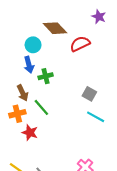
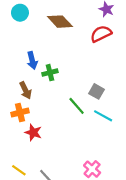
red semicircle: (80, 44) -> (101, 34), moved
cyan circle: (33, 45) -> (20, 13), moved
green line: (41, 107) -> (77, 106), moved

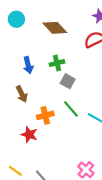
green cross: (50, 73) -> (57, 63), moved
gray square: (97, 91) -> (68, 81), moved
orange cross: (20, 113) -> (45, 115), moved

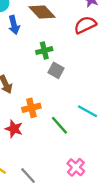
blue arrow: (28, 65) -> (14, 25), moved
green line: (71, 109) -> (59, 125), moved

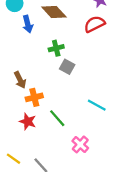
orange cross: (31, 108) -> (34, 97), moved
green line: (59, 125) -> (57, 118), moved
pink cross: (76, 167) -> (80, 144), moved

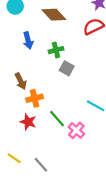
blue arrow: (28, 24) -> (28, 40), moved
pink cross: (80, 144) -> (76, 130), moved

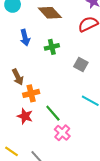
gray square: (67, 68) -> (81, 64), moved
pink cross: (76, 130) -> (62, 133), moved

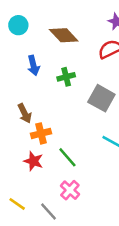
gray square: (81, 64) -> (101, 98), size x1.5
pink cross: (62, 133) -> (70, 190), moved

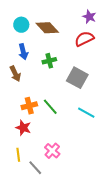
cyan circle: (18, 25) -> (21, 25), moved
brown arrow: (25, 113) -> (15, 74), moved
green line: (67, 157) -> (50, 107), moved
yellow line: (17, 204) -> (18, 155), moved, turned 48

